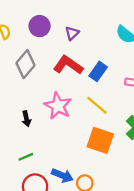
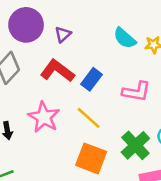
purple circle: (40, 26) -> (26, 25), size x1.4

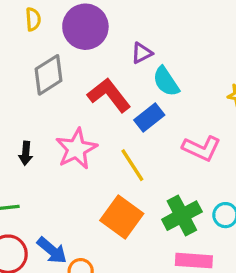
purple triangle: (63, 34) -> (142, 53), moved
cyan semicircle: (125, 38) -> (166, 82), moved

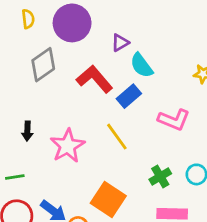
pink star: (76, 149) -> (68, 146), moved
green cross: (182, 216) -> (160, 177), size x0.7
orange square: (122, 217) -> (108, 199), moved

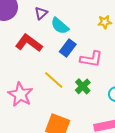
blue rectangle: (129, 96) -> (68, 48), moved
green cross: (160, 177) -> (83, 86), moved

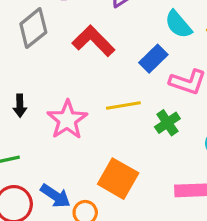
cyan semicircle: (60, 26) -> (178, 24), moved
yellow line: (54, 80) -> (123, 106), turned -60

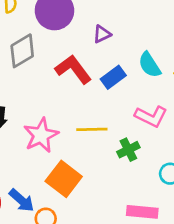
blue rectangle: (153, 59) -> (113, 77), moved
orange square: (118, 179) -> (64, 179), moved

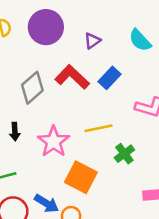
gray diamond: (22, 51) -> (32, 88), moved
cyan semicircle: (150, 65) -> (140, 40), moved
green cross: (128, 150) -> (124, 154), moved

